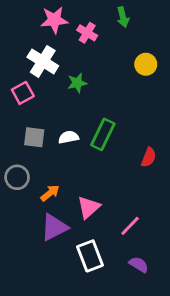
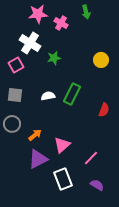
yellow circle: (146, 64) -> (101, 60), moved
gray square: (34, 137) -> (15, 95), moved

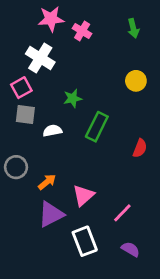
green arrow: (86, 12) -> (133, 28), moved
green star: (54, 58) -> (73, 98), moved
gray square: (15, 95) -> (25, 115), moved
white semicircle: (48, 96) -> (52, 131), moved

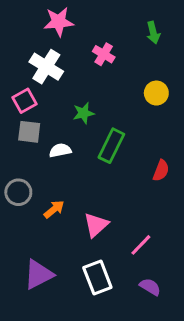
pink cross: (82, 31) -> (104, 54), moved
purple triangle: (51, 214) -> (39, 274), moved

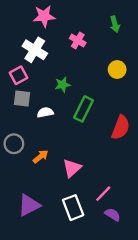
red semicircle: (161, 171) -> (121, 128), size x1.5
pink line: (141, 245) -> (103, 194), moved

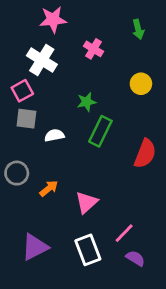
green star: (63, 85) -> (86, 102), moved

